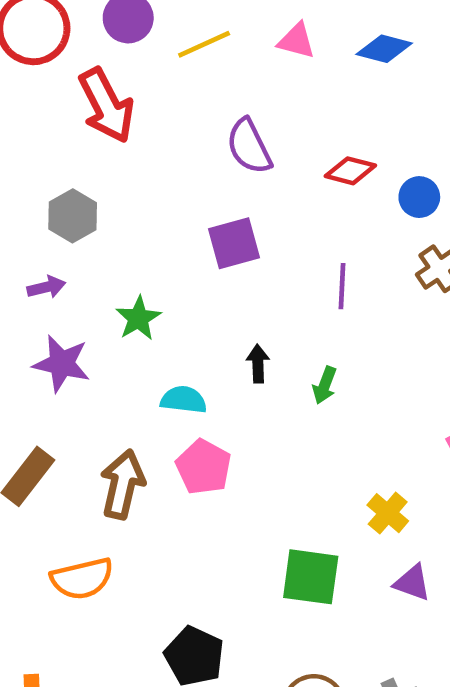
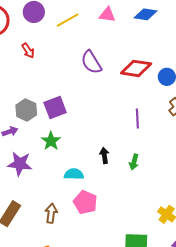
red arrow: (106, 105) -> (28, 51), size x0.5
red diamond: (350, 171) -> (136, 68), size x1.4
gray hexagon: (73, 216) -> (26, 110), moved
purple square: (234, 243) -> (55, 107), moved
brown arrow: (122, 484) -> (51, 213), size x0.7

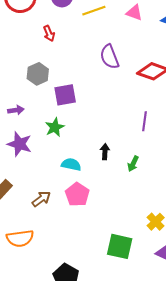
gray hexagon: (26, 110) -> (38, 74), moved
brown arrow: (51, 213) -> (41, 199), turned 36

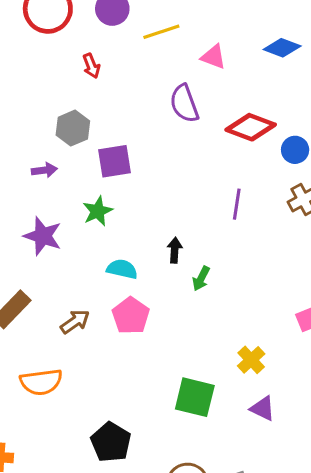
pink triangle: (134, 13) -> (213, 57), moved
purple arrow: (16, 110) -> (44, 170), moved
green arrow: (133, 164) -> (201, 278), moved

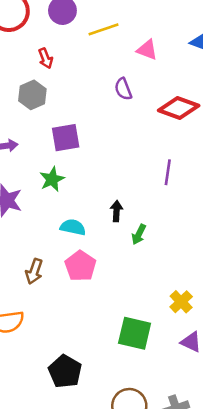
purple semicircle: (184, 104) -> (123, 89), size x0.7
gray hexagon: (73, 128) -> (32, 95), moved
brown arrow: (75, 322) -> (34, 271), turned 145

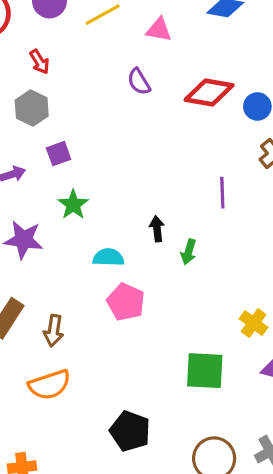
purple square: (66, 138) -> (59, 154), moved, size x0.7
purple line: (168, 172) -> (222, 193), moved
brown arrow: (34, 271) -> (54, 331), moved

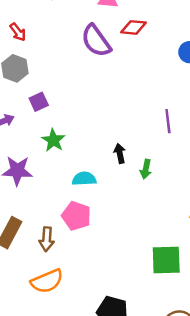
purple semicircle: (139, 82) -> (96, 41), size x1.6
red diamond: (209, 93) -> (133, 27), moved, size x0.7
pink pentagon: (126, 302) -> (76, 216), moved

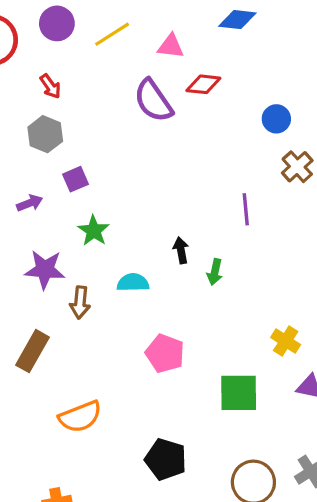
pink pentagon: (76, 216) -> (165, 353), moved
brown arrow: (47, 239) -> (80, 303), moved

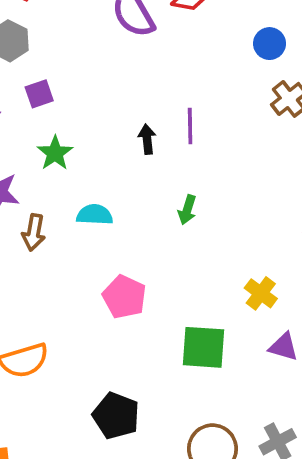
purple line: (246, 209) -> (190, 126), moved
black arrow: (181, 250) -> (147, 139), moved

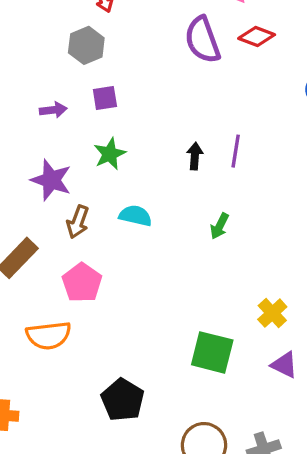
pink pentagon: (124, 297) -> (82, 283), moved

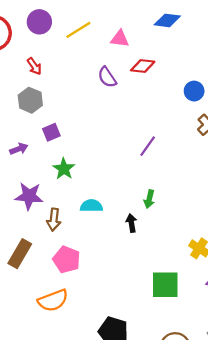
purple semicircle: (203, 40) -> (107, 77), size x0.7
purple line: (236, 151) -> (148, 146), turned 40
black arrow: (195, 156) -> (131, 223), moved

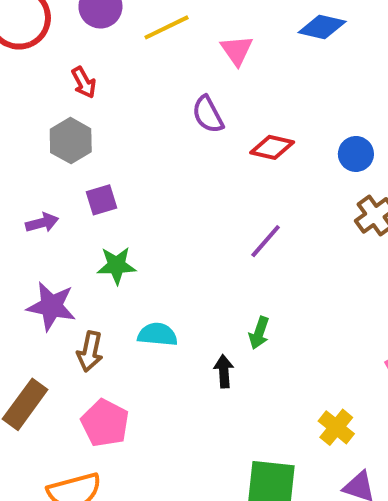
pink triangle: (120, 39) -> (237, 50), turned 42
red diamond: (143, 66) -> (272, 147), moved
green star: (64, 169) -> (117, 265), turned 30

